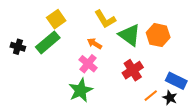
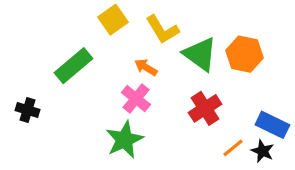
yellow square: (56, 19) -> (113, 20), moved
black cross: (18, 47) -> (27, 110), moved

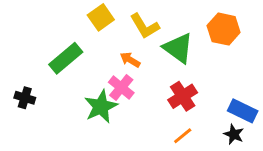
orange hexagon: (244, 54) -> (224, 29), moved
green star: (124, 140) -> (101, 107), moved
orange line: (233, 148) -> (183, 136), moved

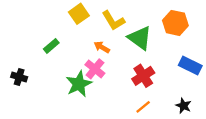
green rectangle: (66, 58) -> (51, 46), size x0.6
blue rectangle: (243, 111) -> (190, 65), moved

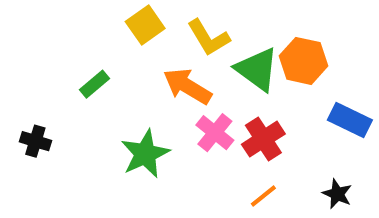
orange hexagon: (175, 23) -> (303, 61), moved
orange arrow: (102, 47) -> (187, 86), size x1.6
pink cross: (95, 69) -> (215, 133), moved

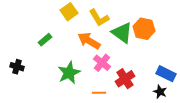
blue rectangle: (350, 120) -> (166, 74), moved
red cross: (263, 139) -> (125, 79), moved
orange line: (263, 196) -> (99, 93), moved, turned 40

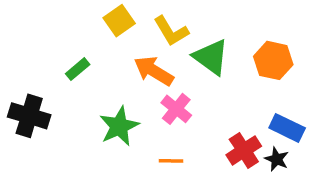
orange hexagon: (144, 29) -> (273, 60), moved
black cross: (17, 67) -> (29, 116), size x1.6
red cross: (125, 79) -> (244, 150), moved

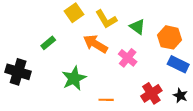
green triangle: (211, 57) -> (137, 27), moved, size x0.7
pink cross: (176, 109) -> (128, 58), moved
blue rectangle: (287, 128) -> (178, 64), moved
black star: (277, 159) -> (180, 95), moved

